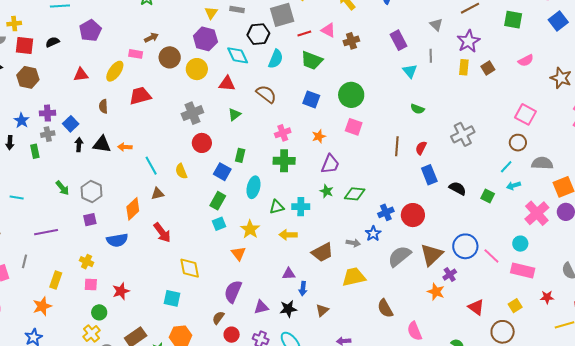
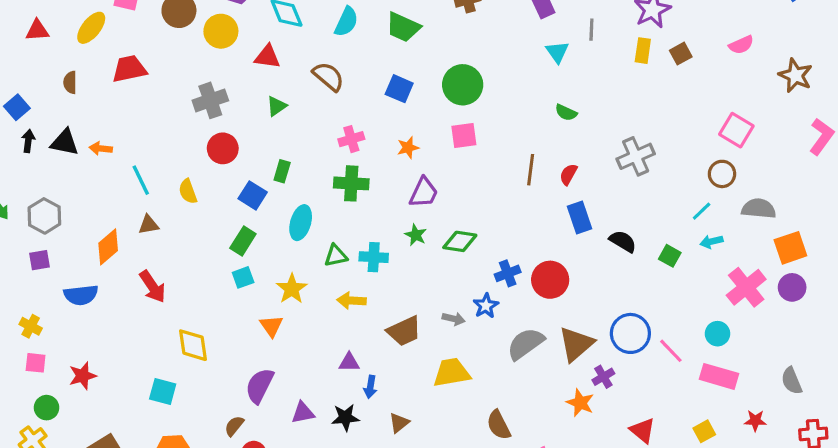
pink square: (354, 127) -> (464, 135), turned -30

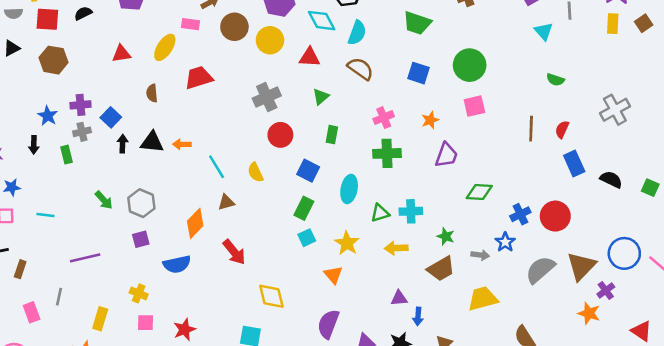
cyan semicircle: (346, 22) -> (357, 33), moved
green rectangle: (282, 171) -> (332, 135), moved
green star: (416, 235) -> (446, 236), moved

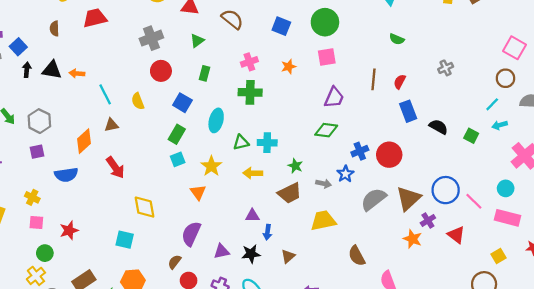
gray cross: (615, 110) -> (446, 68), size x0.6
purple trapezoid: (446, 155) -> (334, 97), moved
red triangle: (642, 331) -> (456, 235), moved

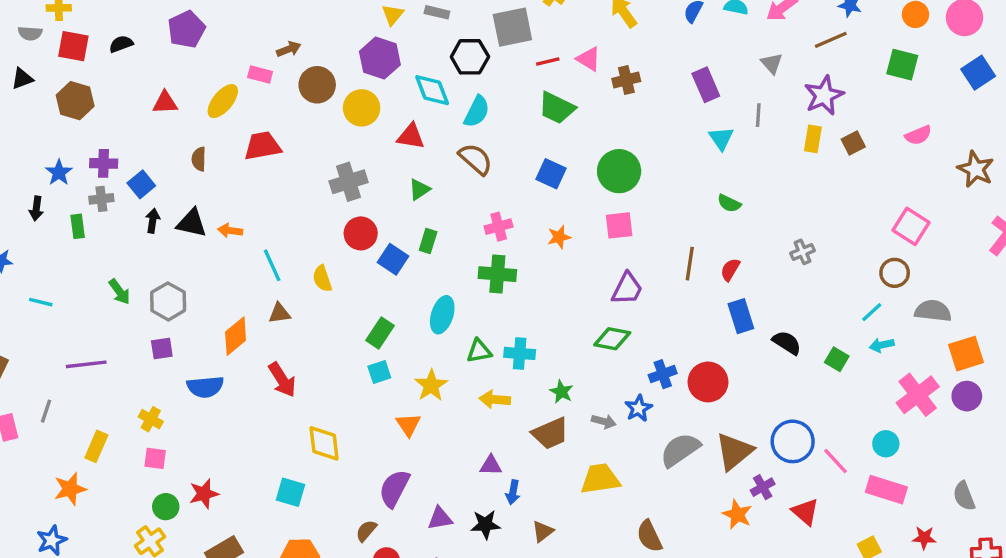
blue square: (182, 103) -> (393, 259), moved
red star: (69, 230) -> (204, 494), moved

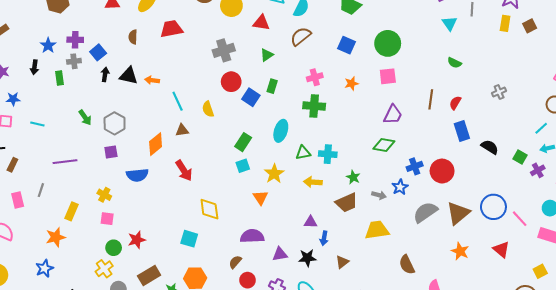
brown semicircle: (476, 159) -> (301, 36), turned -80
purple cross: (763, 487) -> (538, 170), moved
purple semicircle: (394, 488) -> (252, 236), turned 60

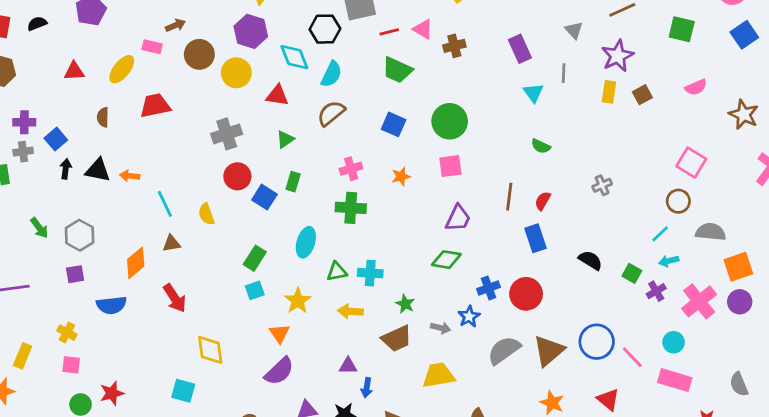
blue rectangle: (462, 131) -> (535, 238), moved
purple semicircle: (252, 236) -> (279, 371), moved, turned 140

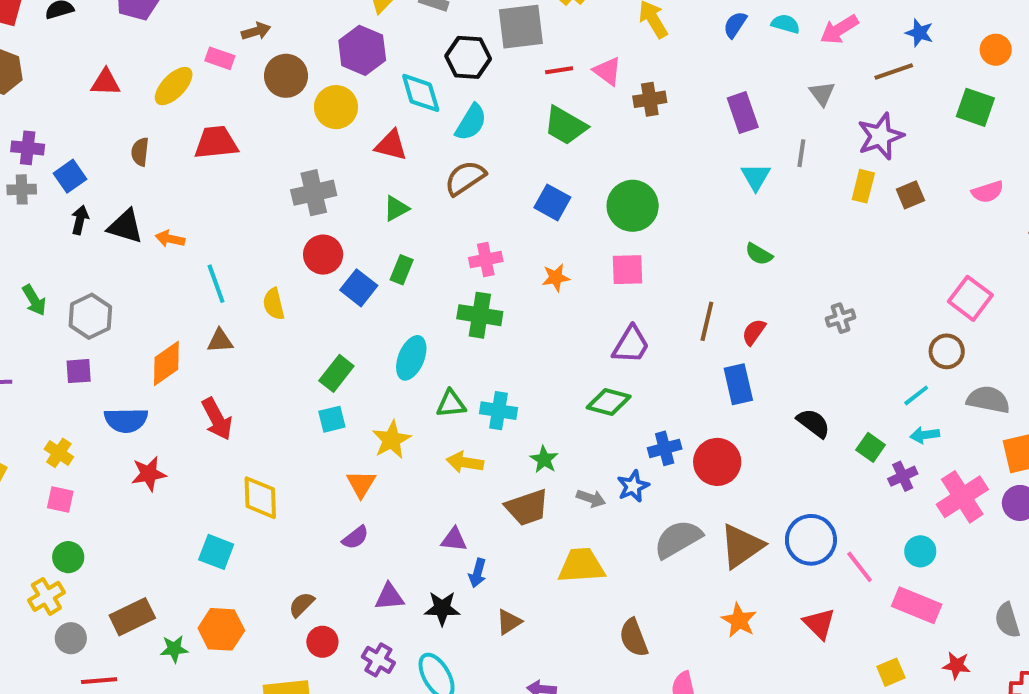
purple semicircle: (279, 371) -> (355, 538), size x0.6
red star: (112, 393) -> (149, 474), moved

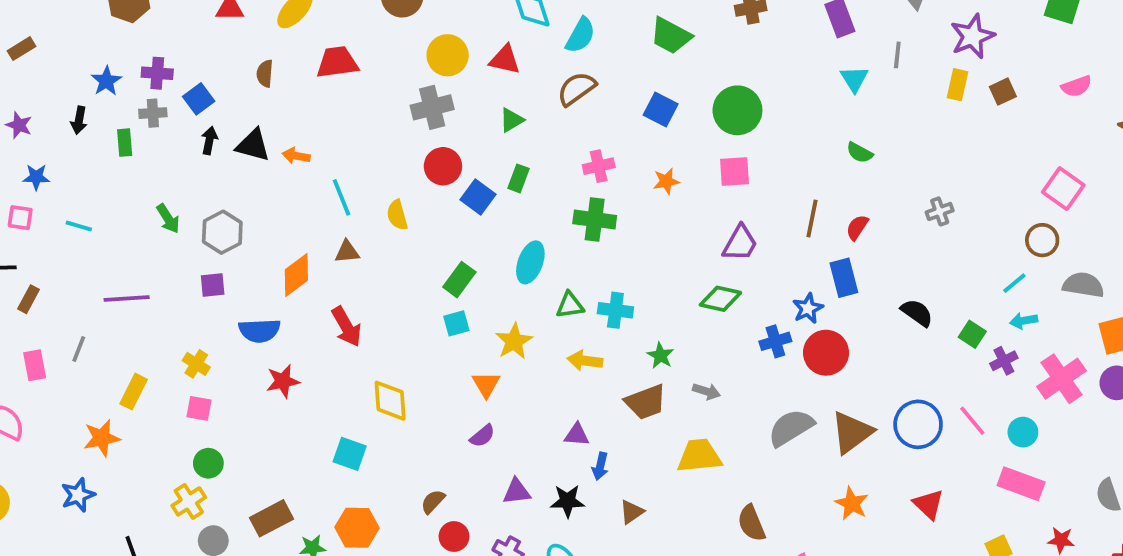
yellow circle: (336, 107) -> (448, 55), moved
blue star: (633, 486) -> (808, 308), moved
pink line: (860, 567) -> (972, 421), moved

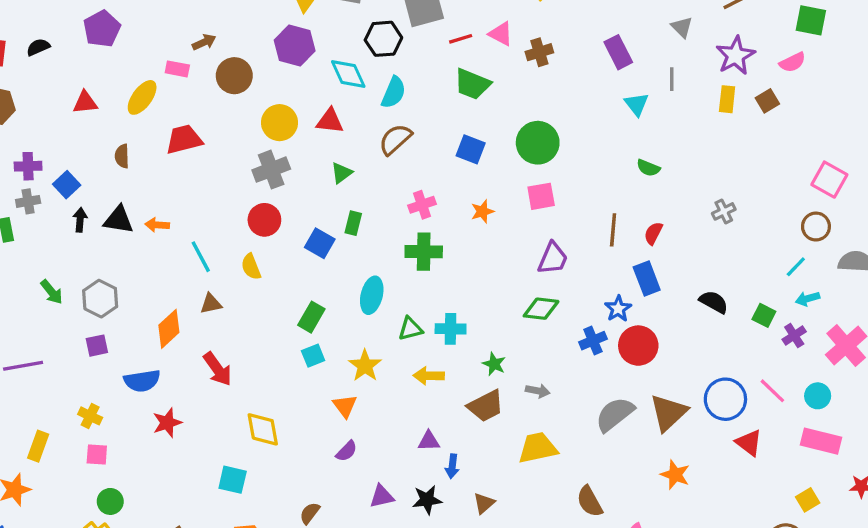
pink semicircle: (1076, 86) -> (792, 62), moved
red circle: (443, 166) -> (264, 220), moved
red triangle: (928, 504) -> (749, 443), moved

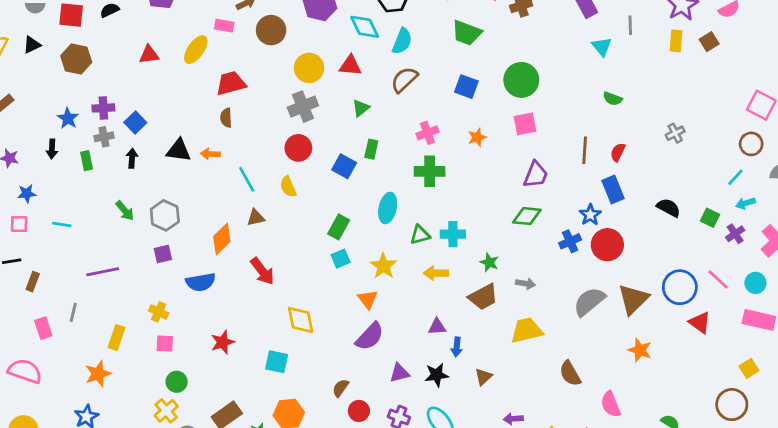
brown semicircle: (122, 156) -> (226, 118), moved
black arrow: (80, 220) -> (132, 158), moved
red star: (167, 423) -> (223, 342), moved
purple semicircle: (347, 451) -> (370, 336), size x1.6

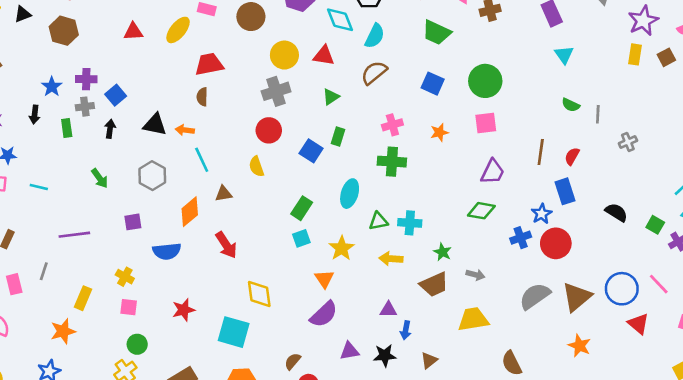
gray line: (630, 25) -> (598, 114), moved
cyan line: (247, 179) -> (202, 160), moved
gray hexagon: (165, 215) -> (152, 176), moved
cyan square: (277, 362) -> (234, 332), size x1.4

